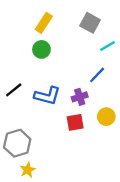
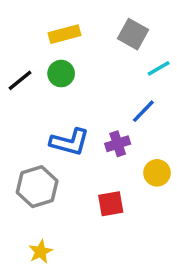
yellow rectangle: (44, 23) -> (65, 34), turned 42
black line: (14, 90) -> (20, 80), moved
red square: (75, 122) -> (111, 204), moved
gray hexagon: (17, 143) -> (37, 187), moved

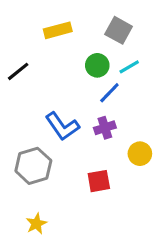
cyan line: (159, 68) -> (129, 67), moved
green circle: (61, 74) -> (97, 65), moved
blue line: (143, 111) -> (109, 93), moved
blue L-shape: (70, 142) -> (62, 126), turned 40

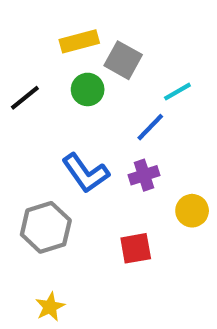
gray square: (119, 30) -> (123, 60), moved
green circle: (97, 65) -> (88, 89), moved

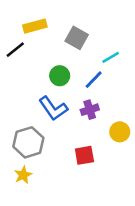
yellow rectangle: (79, 41) -> (35, 26), moved
green circle: (88, 89) -> (60, 76), moved
black line: (25, 98) -> (15, 50), moved
yellow star: (50, 307) -> (23, 175), moved

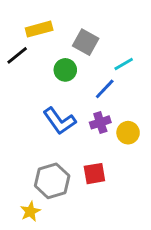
green circle: (60, 76) -> (65, 70), moved
yellow circle: (120, 132) -> (128, 133), moved
gray hexagon: (28, 142) -> (52, 181), moved
yellow star: (23, 175) -> (30, 211), moved

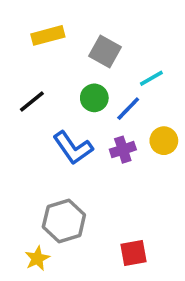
black line: (17, 55) -> (32, 101), moved
green circle: (65, 70) -> (94, 98), moved
yellow circle: (128, 133) -> (164, 141), moved
red square: (94, 174) -> (134, 253), moved

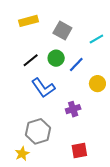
cyan line: (151, 78) -> (96, 39), moved
black line: (32, 101) -> (31, 60), moved
purple cross: (123, 150) -> (73, 109), moved

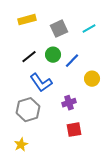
gray square: (62, 31) -> (59, 29), turned 36
cyan line: (96, 39) -> (89, 29), moved
gray hexagon: (38, 131) -> (28, 110), moved
red square: (79, 150) -> (74, 130), moved

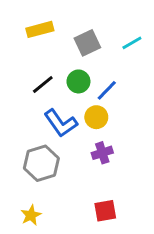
yellow circle: (92, 79) -> (96, 117), moved
red square: (74, 130) -> (105, 211), moved

